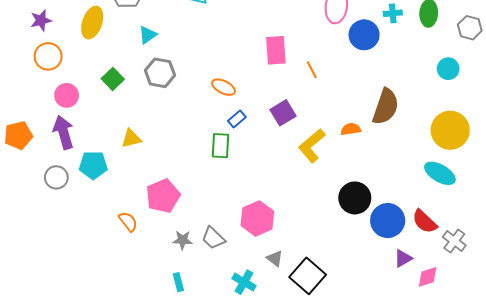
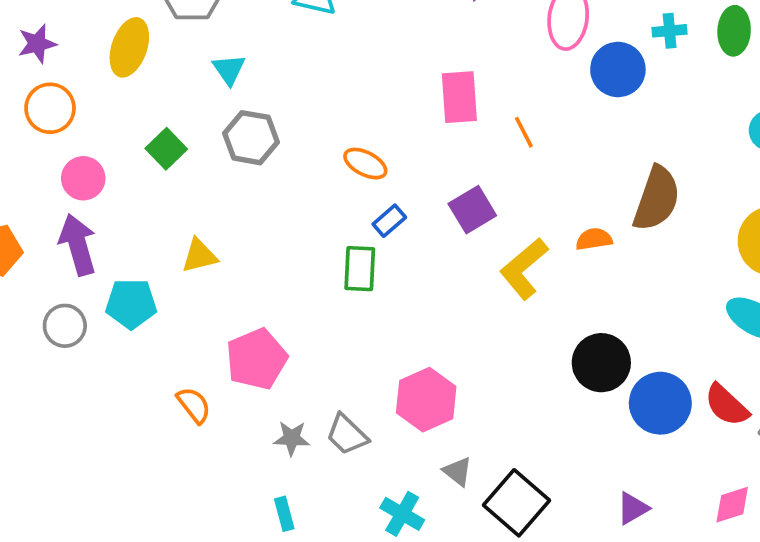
cyan triangle: (148, 35) -> (229, 70), turned -30
purple triangle: (403, 258) -> (633, 508), moved

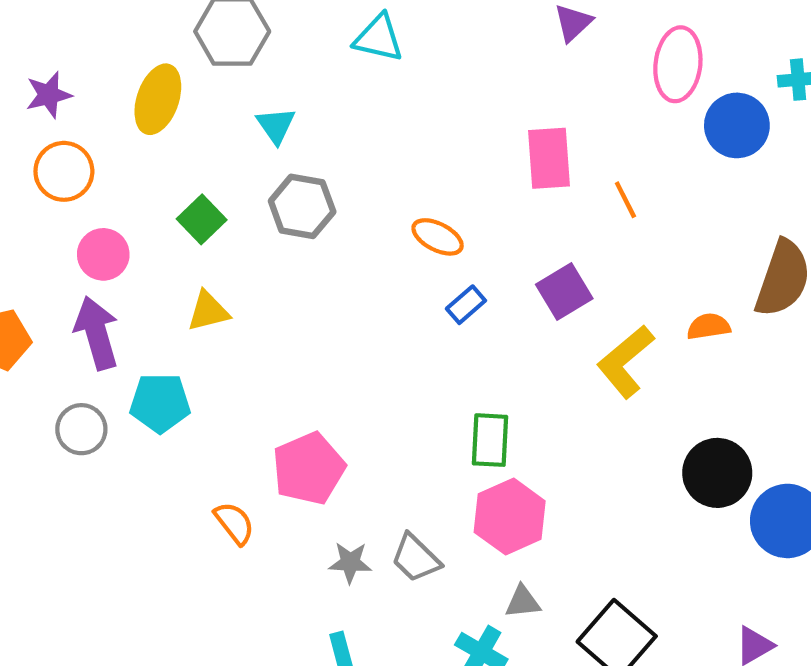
yellow triangle: (199, 256) -> (208, 311), moved
green rectangle: (360, 269) -> (490, 440), moved
gray triangle: (458, 471) -> (523, 602), moved, turned -44

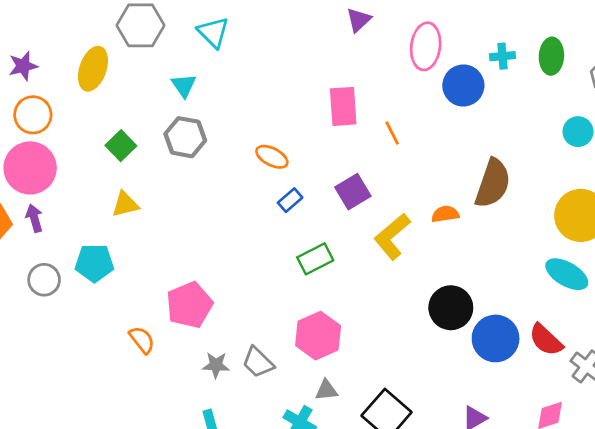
cyan triangle: (379, 38) -> (213, 32), moved, turned 32
cyan triangle: (276, 125) -> (184, 85), moved
pink circle: (103, 254) -> (30, 168), moved, size x1.6
purple arrow: (97, 333) -> (34, 218), moved, size x0.6
green rectangle: (490, 440) -> (315, 259), moved, turned 60

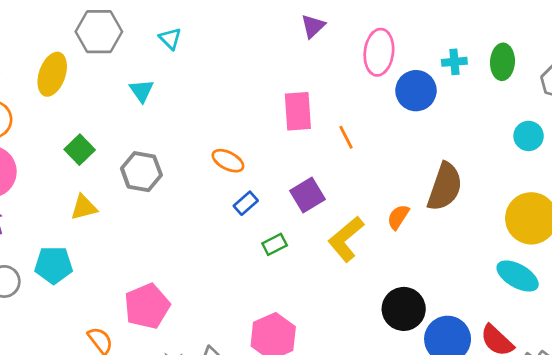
cyan triangle: (213, 32) -> (170, 39), size x0.7
gray hexagon: (185, 137) -> (141, 172), moved
orange semicircle: (445, 214) -> (398, 217), turned -48
green rectangle: (315, 259) -> (275, 244), moved, size x0.7

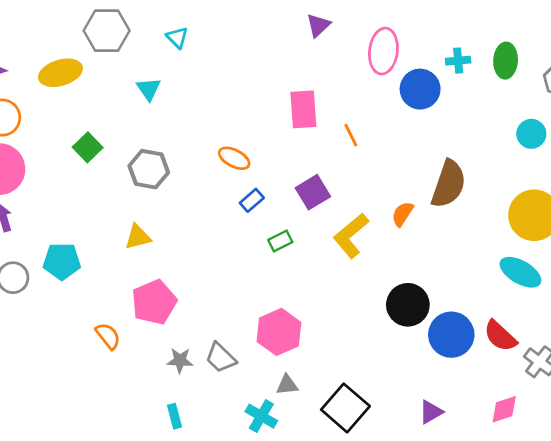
yellow ellipse: (52, 74) -> (60, 73), turned 54
yellow triangle: (84, 207) -> (138, 237), moved

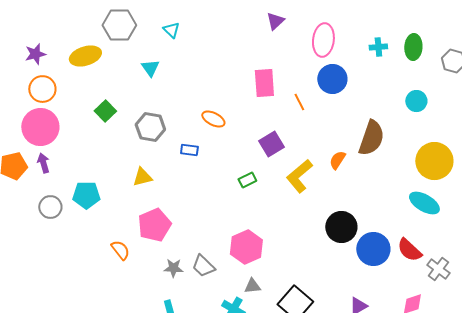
blue circle: (420, 89) -> (332, 79), moved
cyan circle: (531, 134) -> (416, 101), moved
blue rectangle: (252, 200) -> (189, 150), moved, turned 48

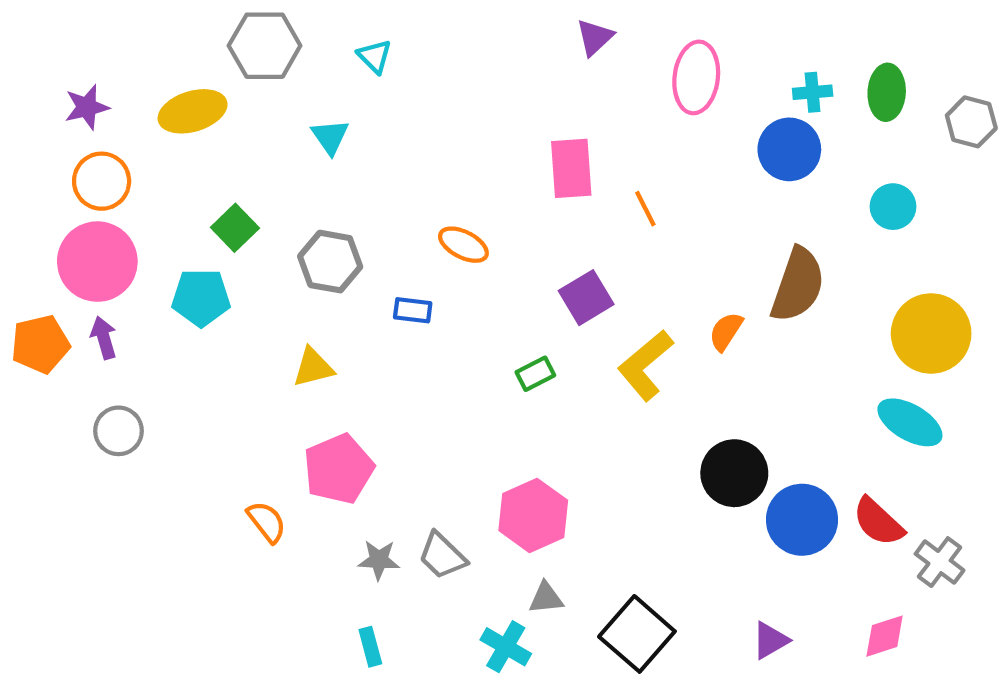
blue circle: (332, 79) -> (789, 149), moved
cyan pentagon: (86, 195) -> (201, 298), moved

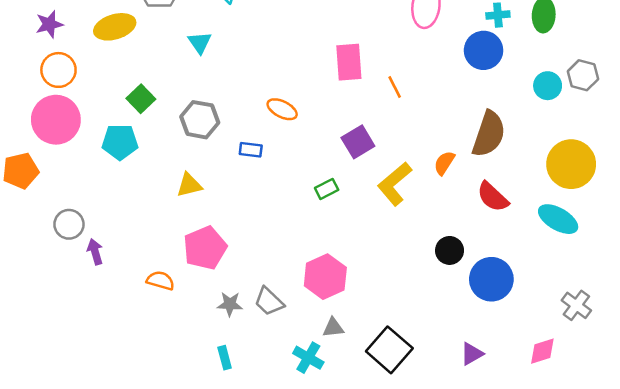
gray hexagon: (971, 122) -> (583, 75), moved
purple arrow: (104, 338) -> (95, 252), moved
black circle: (734, 473) -> (450, 250), size x0.7
orange semicircle: (267, 522) -> (160, 281), turned -36
red semicircle: (878, 522) -> (493, 197), moved

